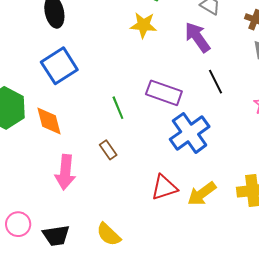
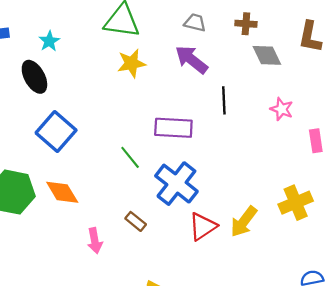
black line: (216, 82) -> (224, 100), turned 40
blue cross: (190, 133) -> (176, 184), moved
brown rectangle: (108, 150) -> (136, 221), moved
pink arrow: (65, 172) -> (95, 241), size x0.7

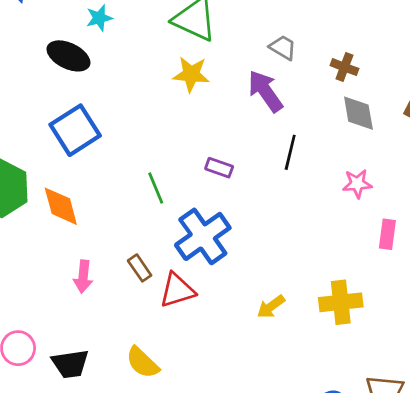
black ellipse: (34, 77) -> (68, 56), turned -52
pink star: (282, 109) -> (357, 184), turned 30
purple rectangle: (173, 128) -> (219, 168), size x0.6
yellow arrow: (244, 222) -> (271, 307), size x0.7
red triangle: (203, 226) -> (177, 290), moved

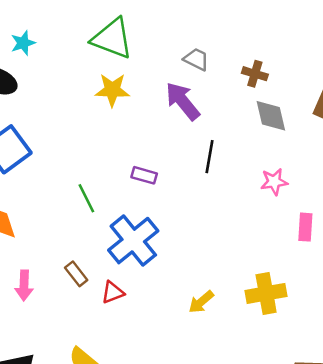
red triangle: (177, 290) -> (113, 292), size x0.7

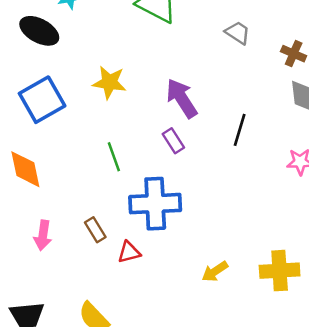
yellow star: (112, 90) -> (109, 82), moved
purple arrow: (183, 101) -> (182, 98), moved
purple rectangle: (144, 175) -> (173, 141), turned 35
blue cross: (133, 241) -> (155, 204), turned 30

